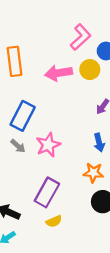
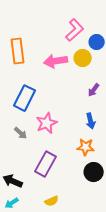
gray arrow: (18, 146) -> (21, 133), moved
yellow semicircle: (54, 221) -> (52, 201), moved

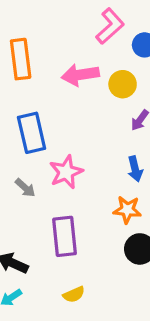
yellow circle: (83, 58) -> (123, 84), moved
blue rectangle: (25, 98) -> (32, 133), turned -40
purple rectangle: (46, 164) -> (65, 236), turned -35

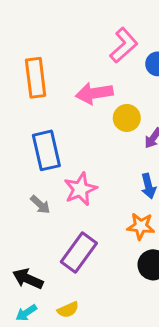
yellow circle: (123, 84) -> (127, 118), moved
purple rectangle: (65, 236) -> (79, 252), turned 42
yellow semicircle: (74, 294) -> (68, 310), moved

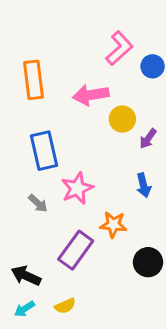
orange star: (141, 226) -> (113, 224), moved

